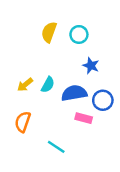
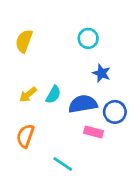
yellow semicircle: (49, 32) -> (24, 41), moved

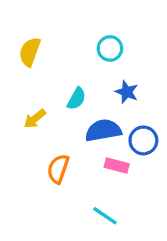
cyan semicircle: (53, 95) -> (77, 99), moved
orange semicircle: (25, 136) -> (58, 169), moved
cyan line: (63, 164) -> (105, 216), moved

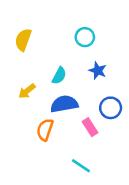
blue semicircle: (103, 130) -> (64, 104), moved
pink rectangle: (117, 166) -> (90, 127), turned 42

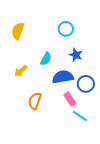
blue semicircle: (64, 104) -> (63, 77), moved
cyan line: (81, 166) -> (80, 116), moved

